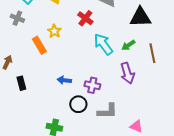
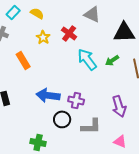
yellow star: (54, 31) -> (43, 37), moved
purple arrow: (127, 73) -> (119, 106), moved
blue arrow: (64, 80) -> (48, 95), size x1.6

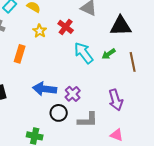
orange rectangle: (23, 60) -> (20, 54), turned 48
purple cross: (76, 100) -> (73, 94), turned 35

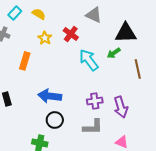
green arrow: (109, 54) -> (114, 53), moved
purple cross: (73, 94) -> (95, 101), moved, turned 35
black circle: (59, 113) -> (55, 120), moved

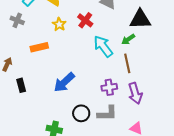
orange rectangle: (25, 61) -> (39, 47), turned 60
brown line: (138, 69) -> (127, 63), moved
blue arrow: (50, 96) -> (64, 82), turned -50
black circle: (55, 120) -> (81, 113), moved

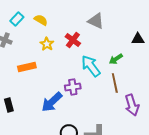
black triangle: (140, 19) -> (138, 39), moved, size x0.6
purple cross: (109, 87) -> (73, 87), moved
purple arrow: (135, 93) -> (132, 105), moved

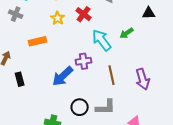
brown line: (115, 83) -> (112, 75), moved

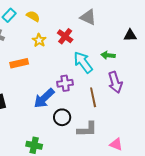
green arrow: (127, 33) -> (108, 55), turned 40
purple arrow: (143, 79) -> (115, 82), moved
black circle: (80, 107) -> (62, 117), moved

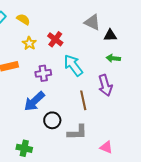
gray triangle: (88, 17) -> (92, 22), moved
black triangle: (130, 35) -> (110, 35), moved
green arrow: (108, 55) -> (113, 58), moved
purple cross: (65, 83) -> (43, 73), moved

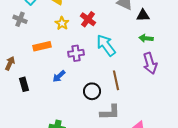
purple arrow: (105, 85) -> (150, 63), moved
blue arrow: (34, 101) -> (59, 76), moved, size x0.6
black circle: (52, 120) -> (92, 91), moved

